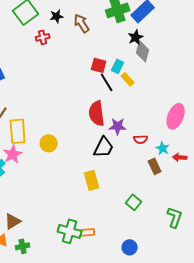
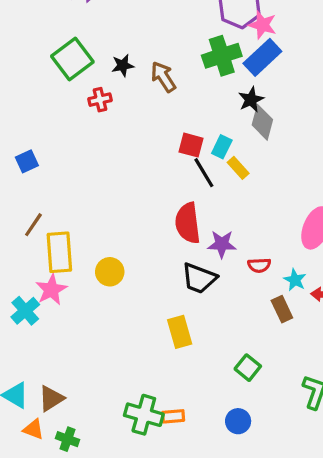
black trapezoid: (104, 147) -> (199, 278), turned 85
green cross: (23, 246) -> (68, 439), turned 32
blue circle: (130, 247) -> (238, 421), moved

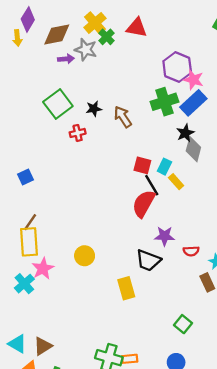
red semicircle: (188, 223) -> (144, 204), moved, turned 36
yellow rectangle: (59, 252) -> (29, 242), moved
yellow rectangle: (180, 332) -> (126, 288), moved

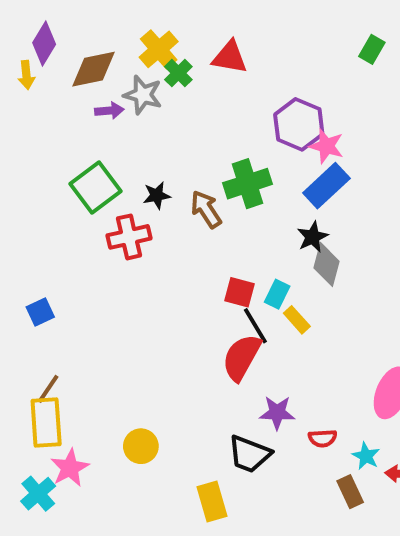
green cross: (164, 102) -> (247, 184), moved
red cross: (78, 133) -> (129, 237), size x1.5

